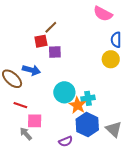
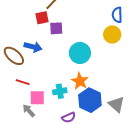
cyan circle: (64, 92) -> (80, 53), moved
cyan cross: (88, 98) -> (60, 91), moved

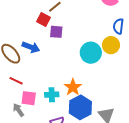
red square: (42, 18) -> (44, 19), turned 32
cyan circle: (80, 53) -> (91, 53), moved

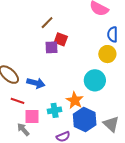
red square: (44, 19) -> (61, 39), moved
blue arrow: (31, 47) -> (36, 83), moved
cyan circle: (91, 53) -> (95, 80), moved

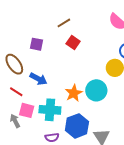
purple square: (52, 47) -> (36, 44), moved
orange star: (75, 100) -> (74, 93), moved
cyan cross: (55, 110) -> (50, 110), size x1.5

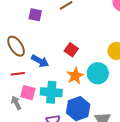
red square: (73, 43) -> (71, 50), moved
purple square: (36, 44) -> (35, 15), moved
red line: (16, 92) -> (18, 74), turned -40

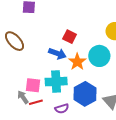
blue arrow: (40, 61) -> (57, 54), moved
red line: (18, 74) -> (36, 102), moved

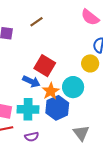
red square: (70, 37) -> (45, 66), size x1.5
blue hexagon: (85, 94) -> (57, 108), moved

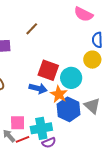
cyan circle: (73, 87) -> (71, 78), moved
cyan cross: (28, 109) -> (41, 128), moved
gray triangle: (81, 133) -> (92, 106), moved

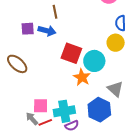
brown line: (32, 29) -> (55, 12), turned -56
blue arrow: (38, 88) -> (47, 31), moved
blue hexagon: (68, 109) -> (99, 110), moved

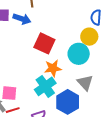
cyan circle: (94, 61) -> (79, 54), moved
orange star: (82, 77) -> (53, 68), turned 30
cyan cross: (64, 111) -> (45, 86), moved, turned -30

